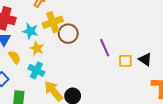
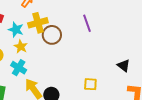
purple line: (105, 48) -> (87, 23), moved
yellow square: (125, 61) -> (90, 84), moved

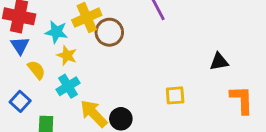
black triangle: (124, 66) -> (219, 62), turned -40
cyan cross: (19, 68) -> (68, 86), turned 35

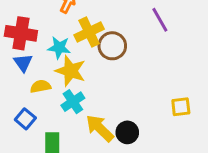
yellow star: (67, 55) -> (71, 71), size x1.5
yellow semicircle: (36, 70) -> (41, 86), turned -60

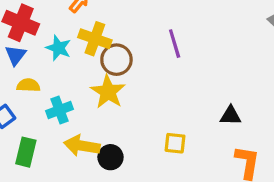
yellow cross: (89, 32) -> (95, 39), turned 32
yellow star: (71, 71) -> (108, 92), moved
yellow arrow: (100, 128) -> (82, 146), turned -48

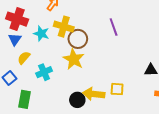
yellow semicircle: (28, 85) -> (24, 58), turned -48
yellow arrow: (82, 146) -> (94, 94), moved

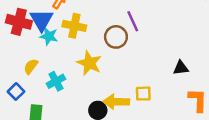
blue triangle: (15, 39) -> (42, 20), moved, size x1.5
brown circle: (78, 39) -> (116, 37), moved

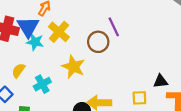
yellow cross: (74, 26) -> (59, 32), turned 30
black triangle: (181, 68) -> (160, 81), moved
yellow square: (143, 94) -> (139, 98), moved

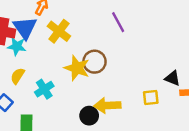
cyan star: (35, 42) -> (17, 46), moved
brown circle: (98, 42) -> (94, 62), moved
black triangle: (160, 81) -> (172, 78), turned 32

